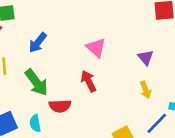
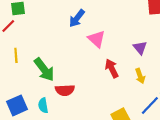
blue arrow: (38, 43) -> (77, 18), moved
red arrow: (89, 81) -> (112, 68), moved

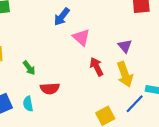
green arrow: (44, 70) -> (29, 68), size x0.6
yellow arrow: (140, 76) -> (125, 74), size x1.6

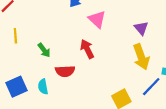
red arrow: (97, 67) -> (87, 49), moved

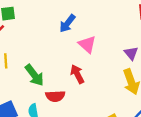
green arrow: (44, 50) -> (34, 75), size x1.5

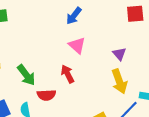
blue arrow: (67, 23) -> (74, 16), moved

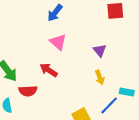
red arrow: (68, 74) -> (49, 70), turned -30
yellow arrow: (119, 81) -> (100, 77), size x0.6

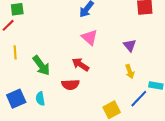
red semicircle: (28, 91) -> (70, 85), moved

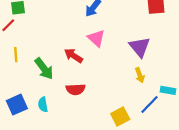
purple triangle: (130, 45) -> (140, 47), size x1.5
red arrow: (80, 64) -> (73, 56), moved

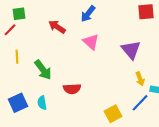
red arrow: (73, 56) -> (57, 27), moved
yellow arrow: (140, 75) -> (140, 79), moved

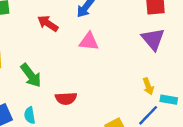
pink triangle: (91, 42) -> (89, 42), turned -36
purple triangle: (131, 50) -> (153, 39), moved

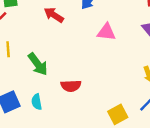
pink triangle: (89, 42) -> (106, 32), moved

